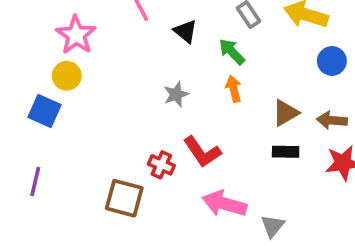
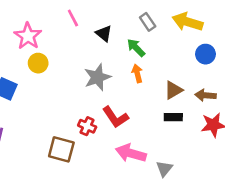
yellow circle: (67, 76) -> (38, 63), moved
gray star: (176, 94) -> (97, 77), size x1.5

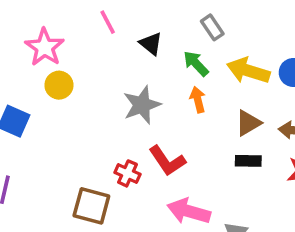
yellow arrow: (187, 22) -> (248, 71), moved

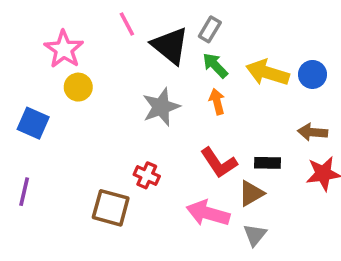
gray rectangle: (212, 27) -> (210, 29), moved, turned 65
black triangle: (151, 44) -> (170, 46), size x1.6
brown triangle: (248, 123) -> (251, 193), moved
red L-shape: (167, 161) -> (219, 163), moved

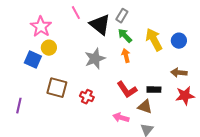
yellow arrow: (267, 73) -> (154, 40), turned 45
blue square: (33, 123) -> (33, 60), moved
brown triangle: (251, 193) -> (145, 107), turned 49
brown square: (111, 208) -> (57, 88), moved
pink arrow: (208, 213) -> (121, 118), size x0.7

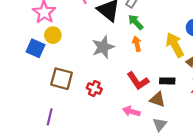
yellow arrow: (154, 40) -> (175, 45), moved
purple line: (19, 106) -> (50, 117), moved

